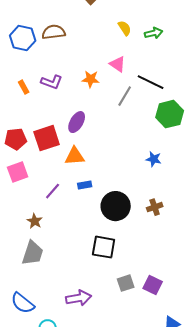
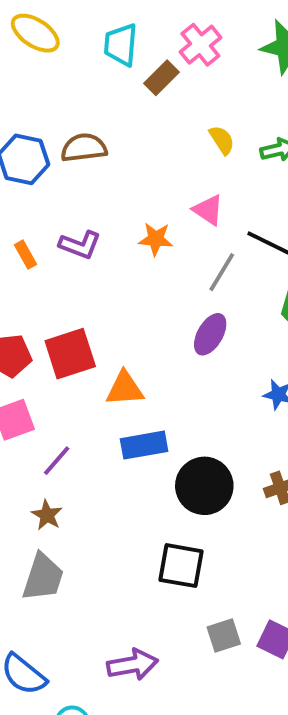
purple ellipse: (77, 122) -> (210, 334), moved
blue rectangle: (85, 185) -> (144, 445), size x1.6
purple line: (53, 191) -> (57, 461), moved

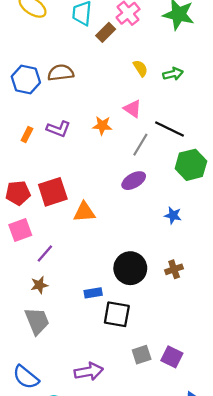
orange rectangle: (26, 255) -> (27, 135), turned 56
purple ellipse: (210, 334) -> (134, 181), turned 30
blue rectangle: (144, 445) -> (93, 293), moved, size x0.7
brown star: (47, 515) -> (39, 285), turned 30
gray trapezoid: (43, 577) -> (37, 321), turned -40

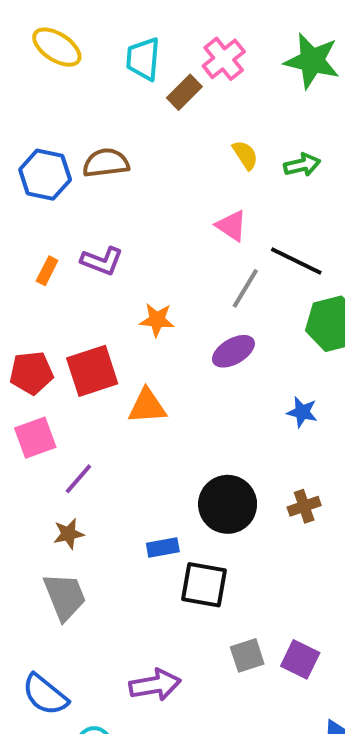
orange star: (102, 126) -> (157, 320), moved

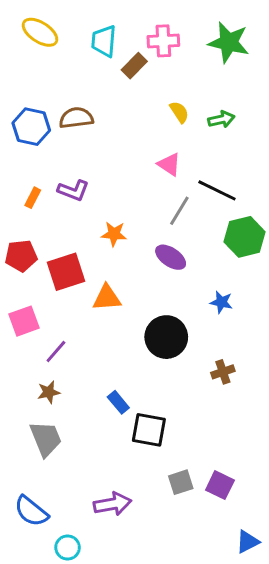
pink cross: (224, 59) -> (163, 41), turned 36
purple ellipse: (233, 351) -> (171, 257), turned 64
red pentagon: (31, 373) -> (21, 256), moved
black circle: (228, 504) -> (166, 337), moved
blue rectangle: (163, 548) -> (118, 402), turned 60

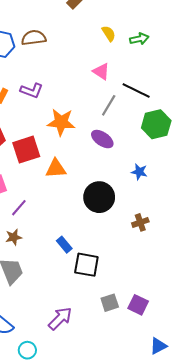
orange star: (114, 234) -> (61, 122), size x1.5
purple arrow: (113, 504) -> (60, 318), turned -35

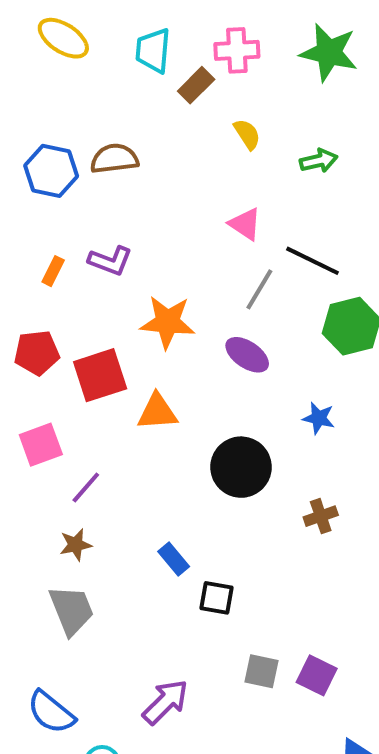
yellow semicircle: (109, 33) -> (247, 134), moved
black square: (86, 265) -> (217, 598), size x0.7
gray square: (110, 303) -> (261, 671), turned 30

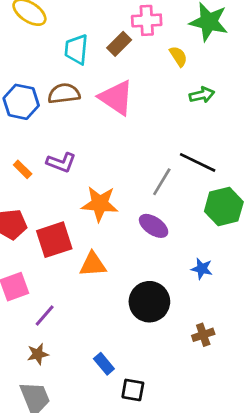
cyan trapezoid: (153, 50) -> (76, 49), moved
yellow semicircle: (247, 134) -> (178, 56), moved
pink triangle: (245, 224) -> (116, 98), moved, size x1.6
orange rectangle: (53, 271) -> (23, 169), turned -72

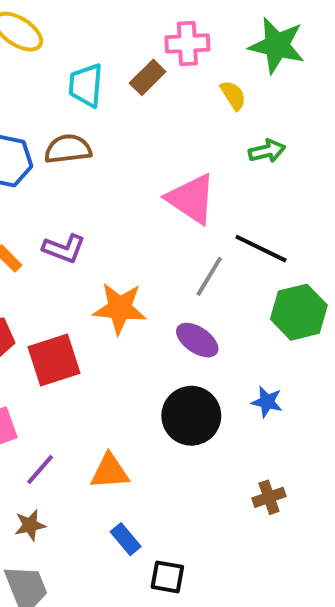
pink triangle: (116, 98) -> (191, 199), moved
orange triangle: (93, 264) -> (110, 471), moved
black circle: (149, 302) -> (191, 416), moved

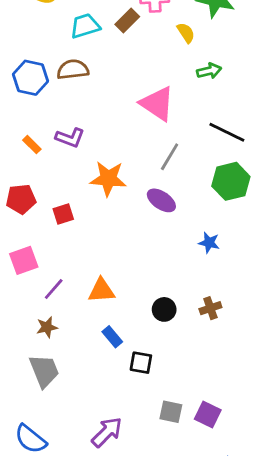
cyan trapezoid: (86, 85) -> (85, 26), turned 68
black line: (261, 249) -> (227, 132), moved
red square: (54, 360) -> (63, 214), size x0.6
black circle: (191, 416) -> (164, 309), moved, size x0.6

